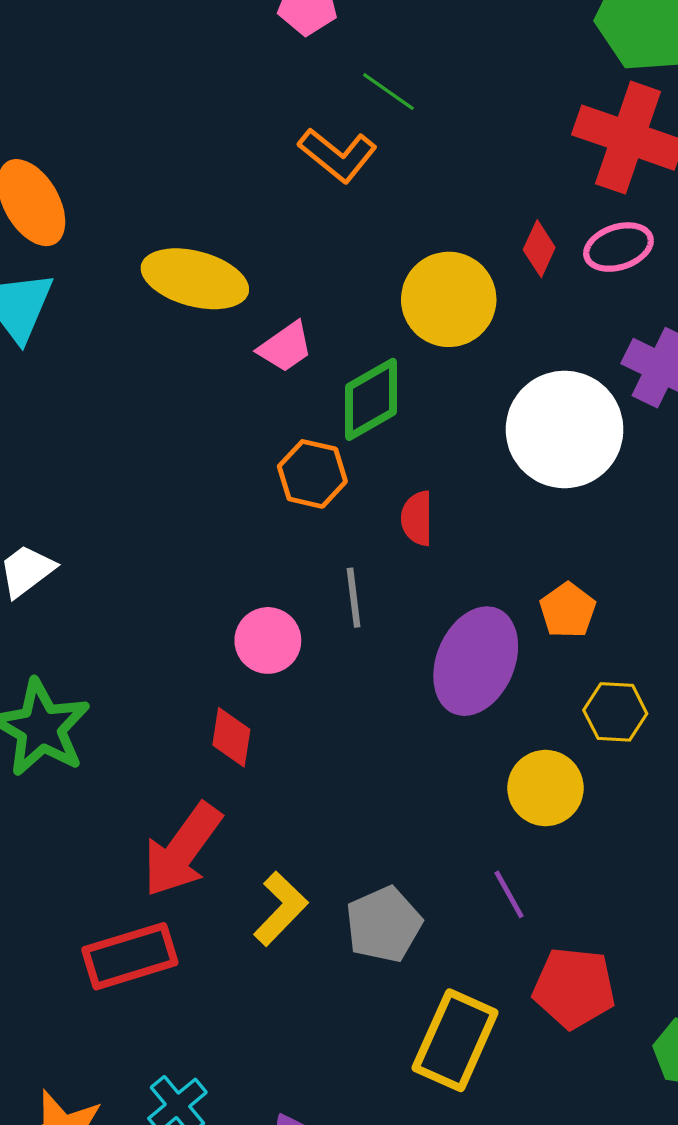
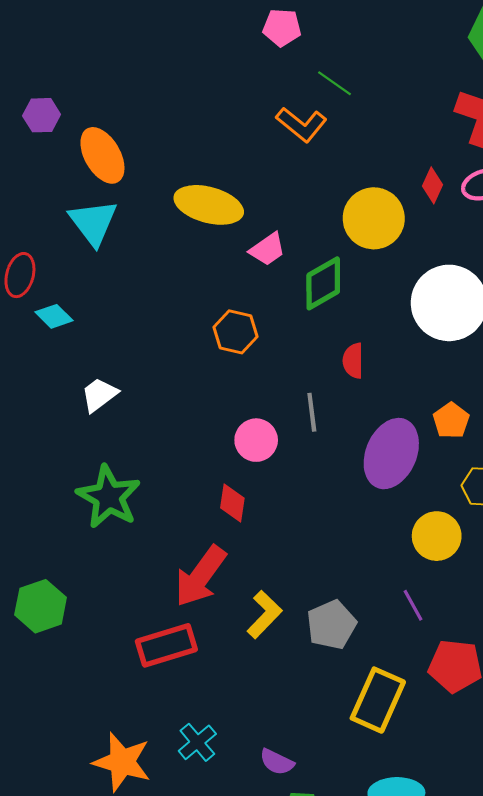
orange hexagon: (312, 474) -> (236, 332), moved

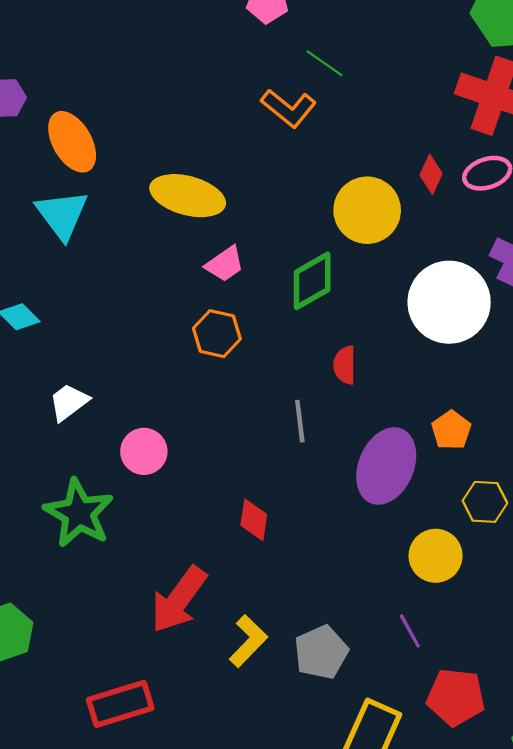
pink trapezoid: (267, 249) -> (225, 264), moved
pink circle: (256, 440) -> (144, 451), moved
red diamond: (232, 503) -> (254, 520), moved
red rectangle: (166, 645) -> (120, 704), moved

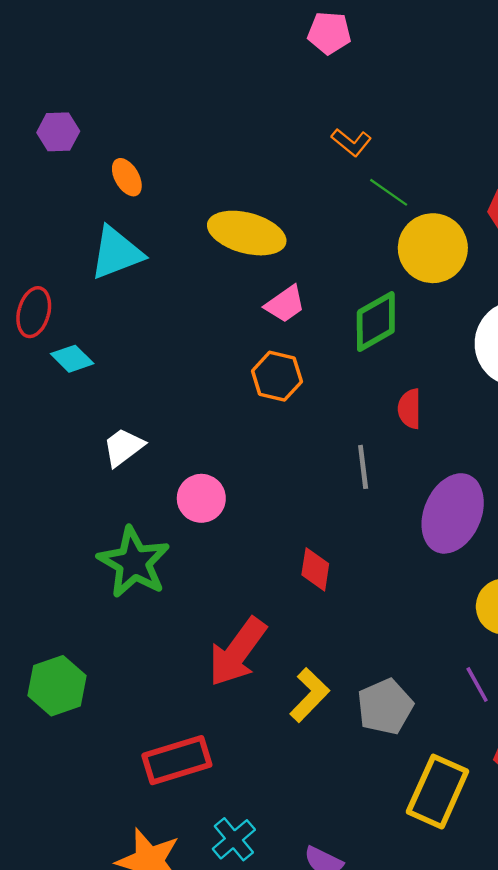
green line: (325, 63) -> (389, 192), moved
orange L-shape: (289, 108) -> (351, 142), size x0.7
orange ellipse: (72, 142) -> (127, 177), size x0.6
cyan triangle: (62, 215) -> (116, 253), turned 46

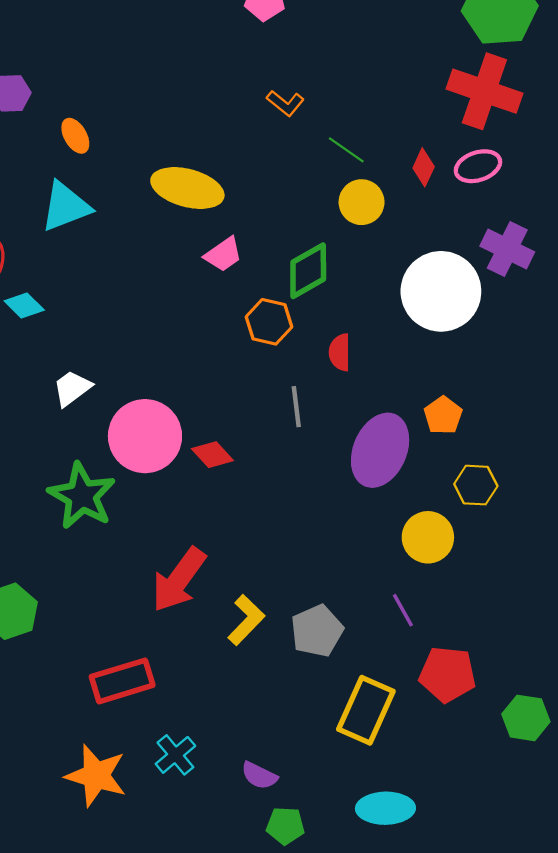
green line: (389, 192) -> (346, 150), moved
yellow circle: (433, 248) -> (362, 202), size x0.7
orange hexagon: (277, 376) -> (269, 322), moved
pink circle: (201, 498) -> (145, 436), size x1.6
red diamond: (315, 569) -> (212, 455), moved, turned -51

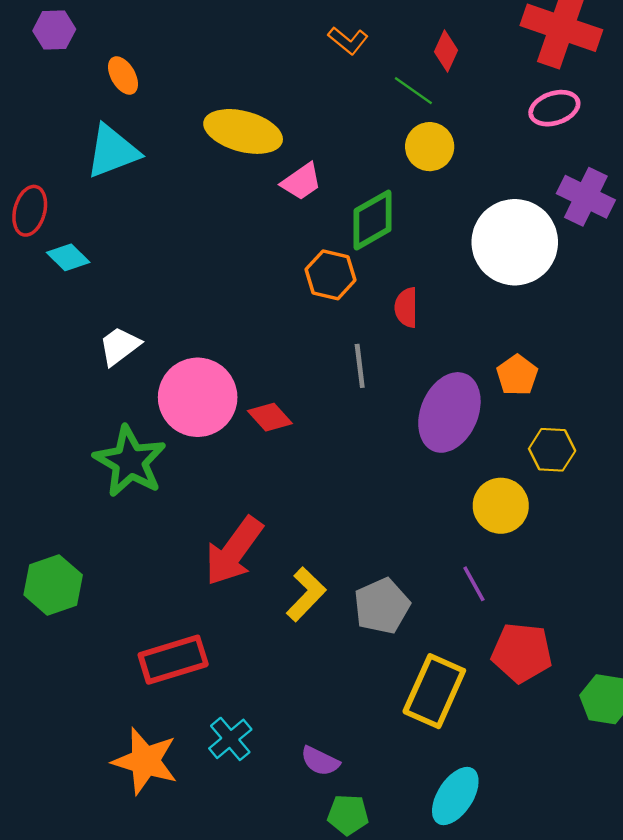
red diamond: (424, 167) -> (446, 51), moved
pink trapezoid: (223, 254) -> (301, 182), moved
cyan ellipse: (385, 808) -> (455, 796), turned -56

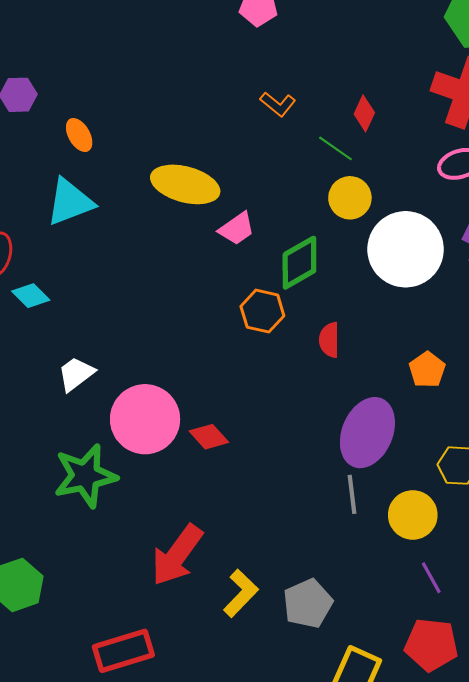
white circle: (515, 242) -> (406, 249), moved
gray line: (360, 366) -> (352, 494), moved
orange pentagon: (517, 375) -> (427, 370), moved
green star: (130, 461) -> (85, 476), turned 30
purple line: (474, 584) -> (431, 578), moved

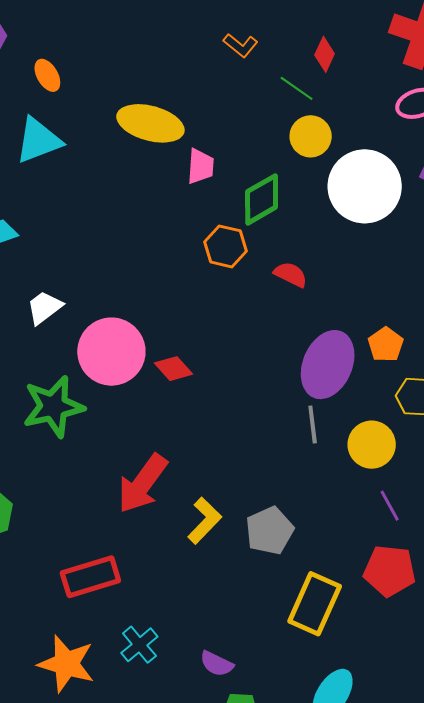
pink trapezoid: (237, 229) -> (201, 166), turned -51
red semicircle: (329, 340) -> (291, 274), turned 116
orange pentagon: (427, 370) -> (386, 345), moved

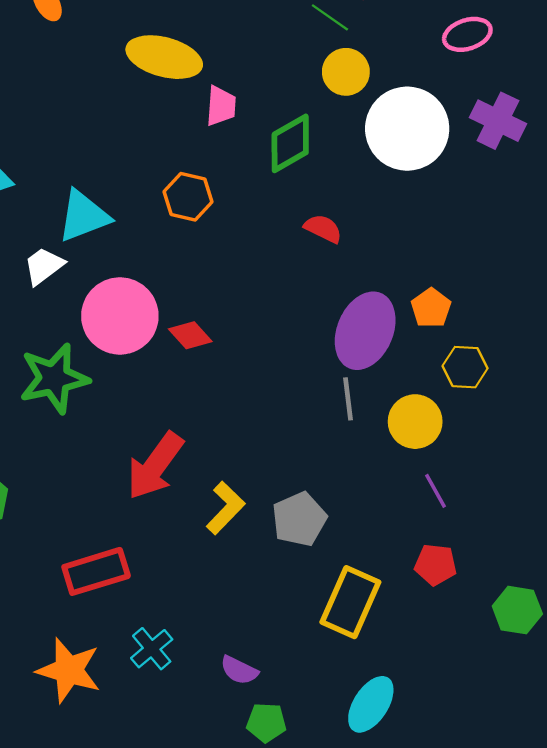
cyan triangle: (38, 140) -> (84, 216), moved
orange hexagon: (226, 246) -> (188, 197), moved
red pentagon: (390, 571) -> (436, 565), size x0.7

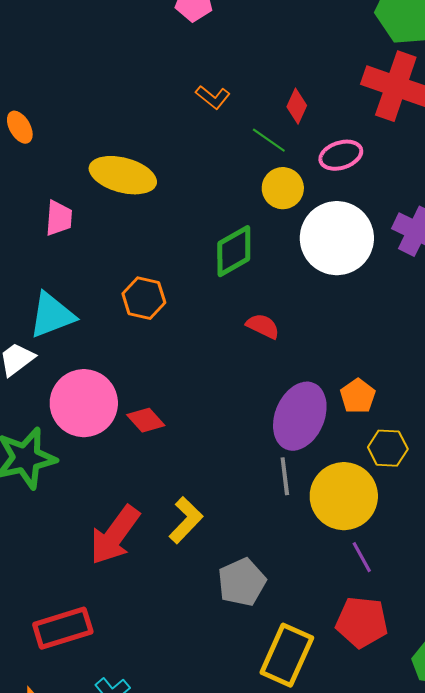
pink ellipse: (467, 34) -> (341, 155), moved
pink trapezoid: (221, 106) -> (59, 218), moved
yellow circle: (415, 422) -> (344, 496), size x1.4
yellow L-shape: (225, 508) -> (186, 520), moved
red pentagon: (436, 565) -> (362, 622), size x1.4

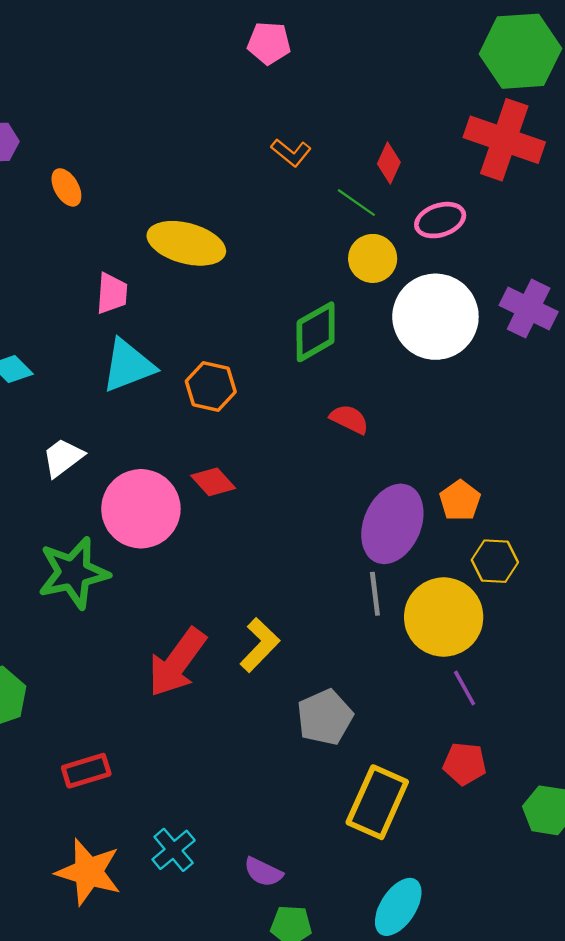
cyan triangle: (52, 315) -> (128, 366), moved
red diamond: (146, 420) -> (213, 482), moved
red pentagon: (362, 622) -> (465, 764), size x0.7
red rectangle: (63, 628) -> (86, 771), moved, size x0.7

